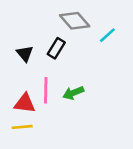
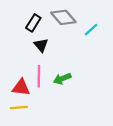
black rectangle: (56, 48) -> (33, 23), moved
black triangle: (25, 54) -> (41, 45), moved

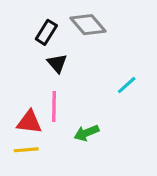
cyan line: (91, 30) -> (127, 85), moved
green arrow: (62, 79) -> (86, 133), moved

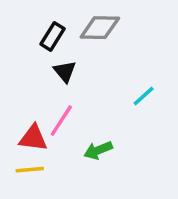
gray diamond: (88, 25) -> (100, 28), turned -48
pink line: (54, 107) -> (61, 121), turned 32

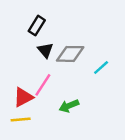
gray diamond: (100, 28) -> (70, 54), moved
red triangle: (33, 138) -> (23, 97), turned -35

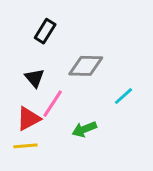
black triangle: (45, 50) -> (35, 78), moved
cyan line: (101, 68) -> (124, 96), moved

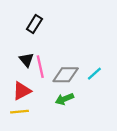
gray diamond: (86, 66) -> (66, 75), moved
pink line: (53, 104) -> (40, 67), moved, turned -45

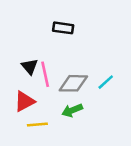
black rectangle: (34, 24) -> (63, 28), moved, turned 66
yellow line: (20, 112) -> (37, 125), moved

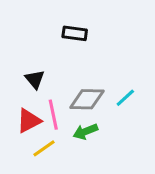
pink line: (45, 74) -> (53, 115), moved
yellow line: (37, 125) -> (44, 148), turned -30

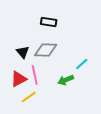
gray diamond: (87, 99) -> (46, 50), moved
green arrow: (85, 131) -> (66, 80), moved

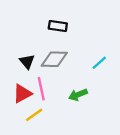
cyan line: (82, 64) -> (99, 63), moved

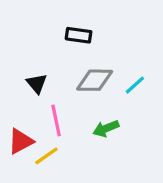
gray diamond: (54, 59) -> (95, 80), moved
red triangle: (22, 94) -> (21, 141), moved

